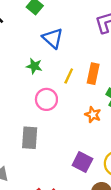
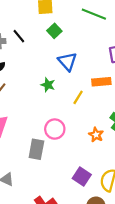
orange rectangle: (93, 74) -> (101, 82), moved, turned 66
pink circle: (46, 99) -> (55, 129), moved

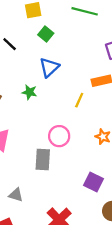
blue triangle: (67, 62) -> (49, 67), moved, turned 36
green star: (48, 85) -> (29, 92), moved

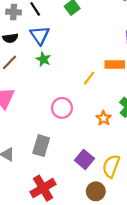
blue triangle: (49, 67) -> (40, 35), moved, turned -35
gray rectangle: (43, 160) -> (41, 146), moved

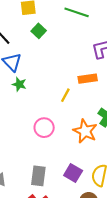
orange star: (104, 118) -> (85, 131), size x1.6
gray rectangle: (41, 146) -> (38, 176), moved

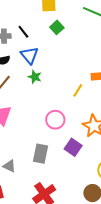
purple square: (73, 173) -> (73, 147), moved
gray rectangle: (38, 176) -> (40, 154), moved

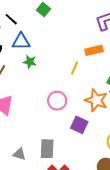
blue triangle: (29, 55) -> (21, 41), turned -42
gray rectangle: (40, 154) -> (47, 149), moved

